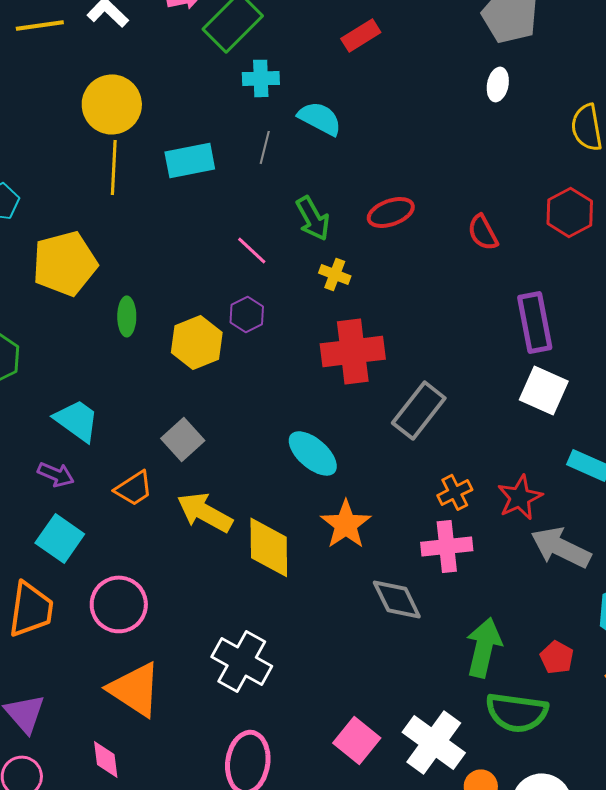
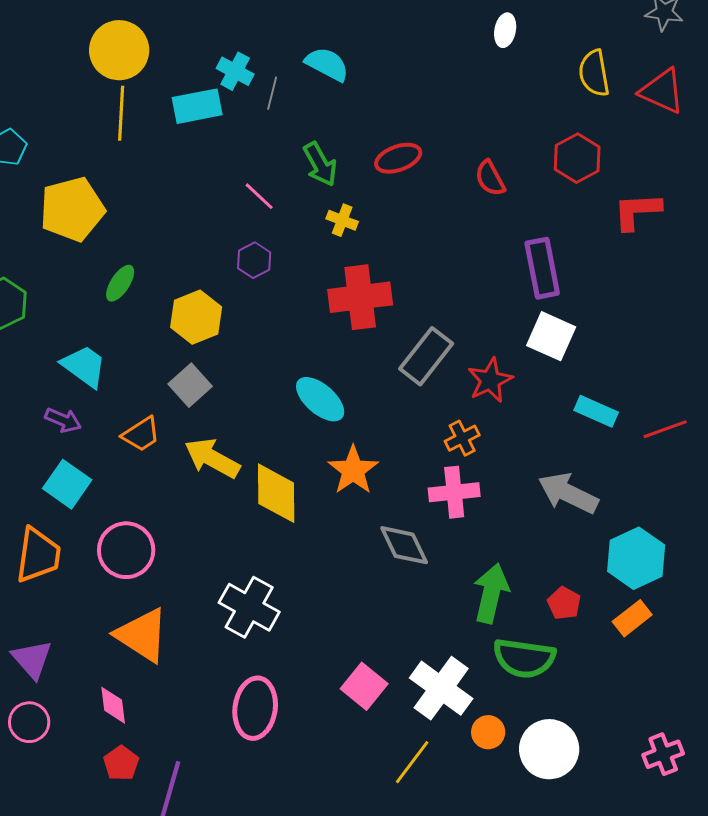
cyan cross: (261, 78) -> (235, 71), moved, turned 30
green ellipse: (127, 316) -> (120, 283), moved, turned 33
yellow hexagon: (197, 342) -> (196, 317), moved
red star: (520, 497) -> (490, 380), moved

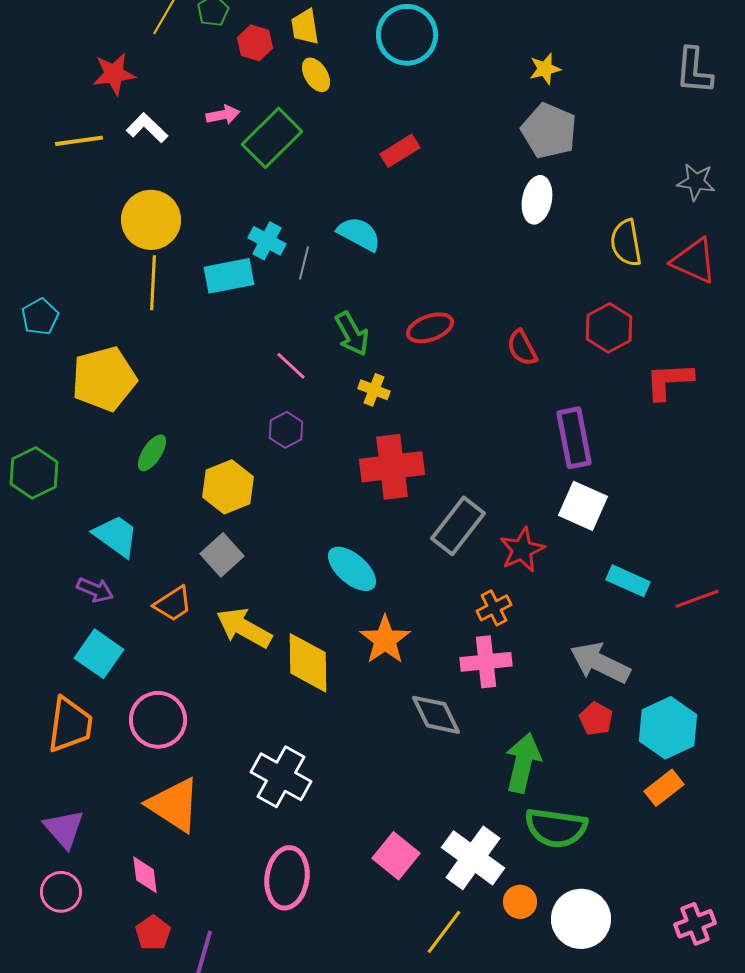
white ellipse: (505, 30) -> (537, 200), size x1.4
red pentagon: (564, 603) -> (596, 719), moved

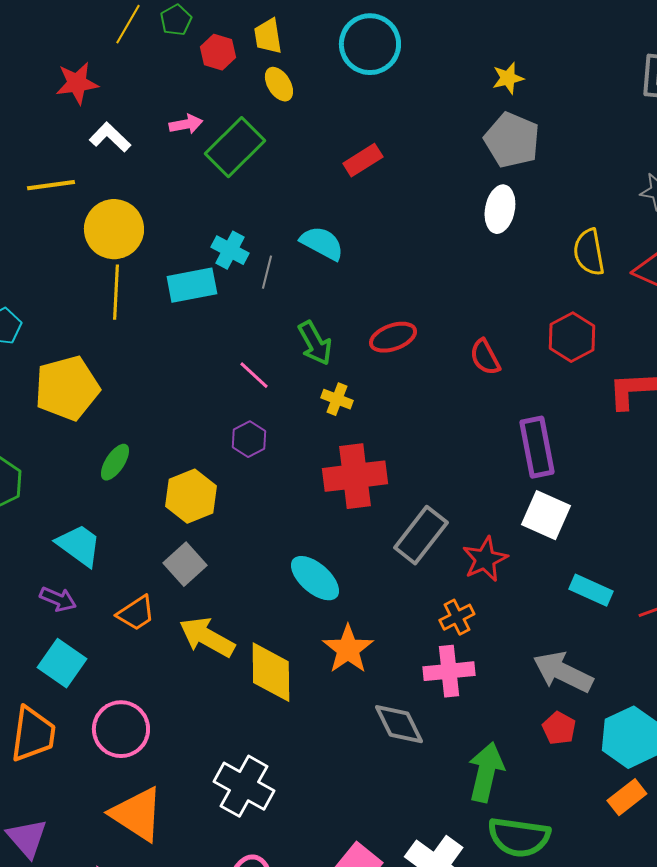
yellow line: (79, 141) -> (51, 185), moved

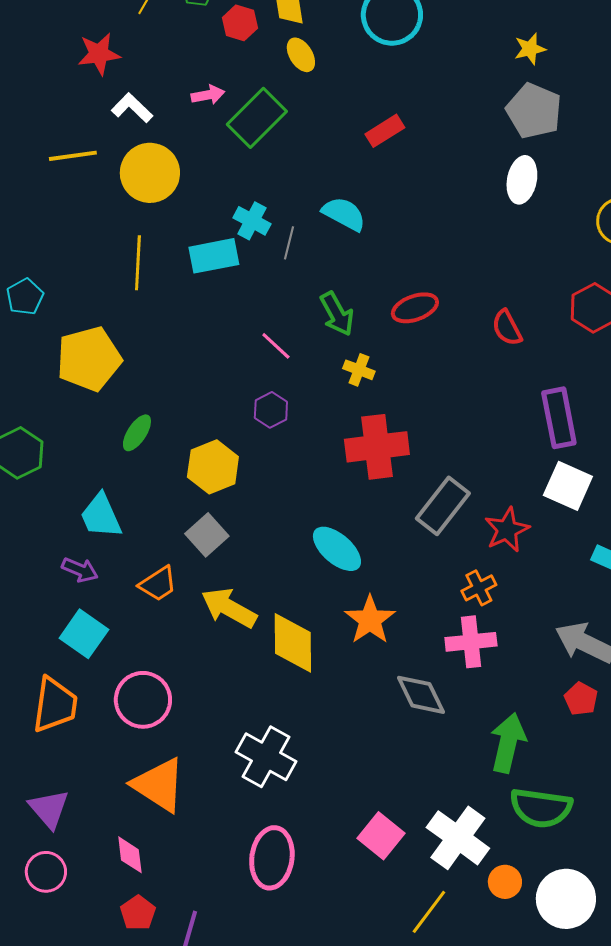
yellow circle: (114, 229) -> (150, 173), moved
cyan trapezoid: (79, 545) -> (101, 516), turned -150

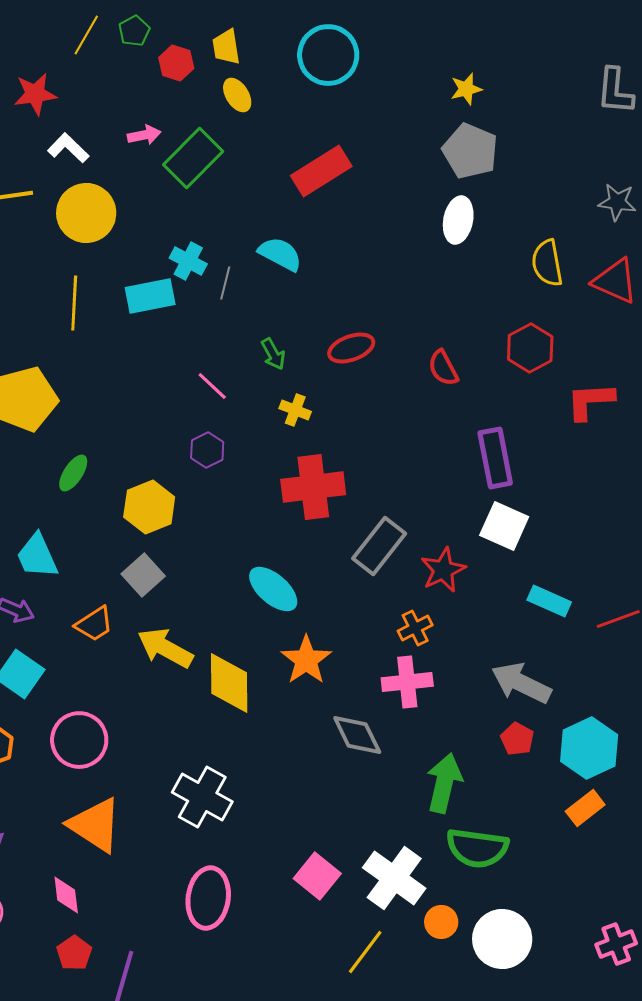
red rectangle: (385, 131) -> (321, 171), size x1.5
green arrow: (337, 314) -> (273, 354), size x0.7

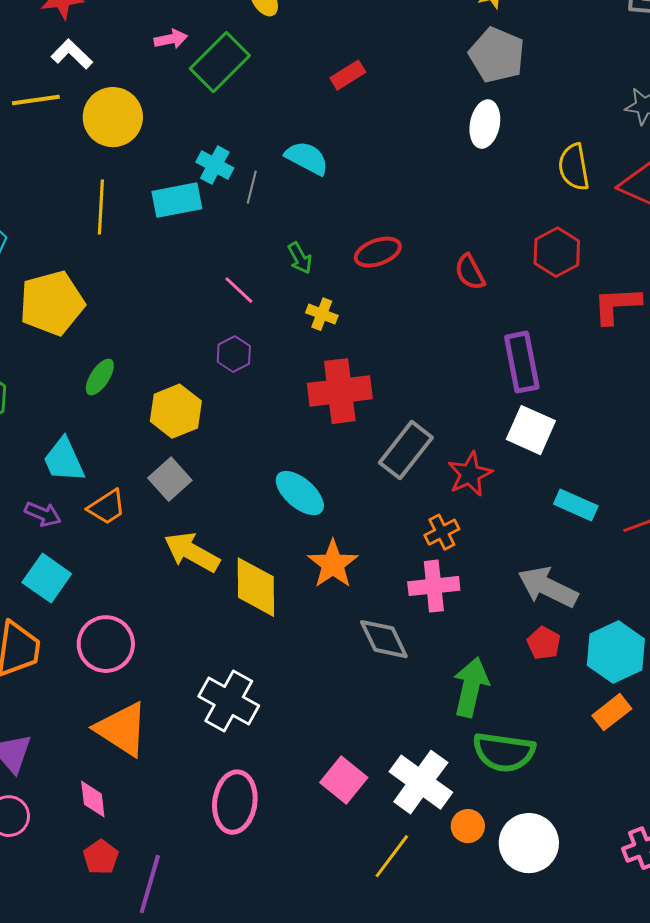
white L-shape: (68, 148) -> (72, 54), moved
red rectangle: (321, 171) -> (348, 75), size x0.6
orange trapezoid: (94, 624) -> (107, 507), moved

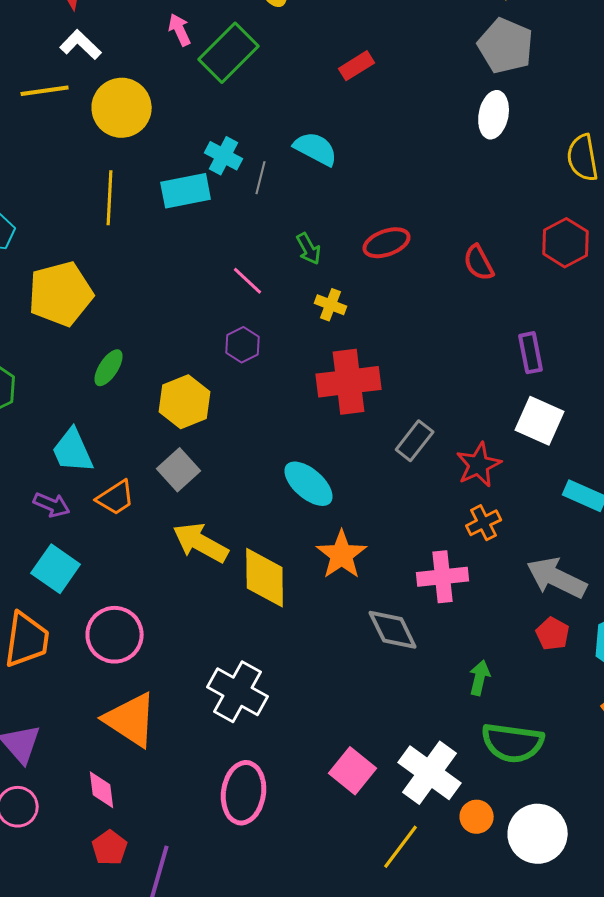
pink arrow: (171, 39) -> (180, 30), turned -104
purple rectangle: (522, 362) -> (531, 353), size x0.7
gray rectangle: (406, 450) -> (415, 441), size x0.7
orange cross: (442, 532) -> (484, 523), moved
green arrow: (471, 687) -> (480, 678), size x0.6

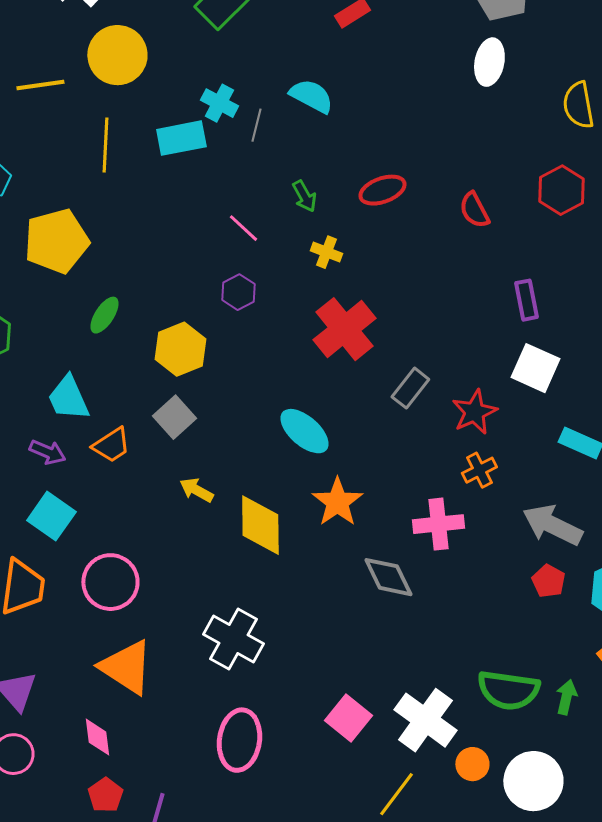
yellow line: (45, 91) -> (40, 85), moved
red cross: (349, 382) -> (344, 329), turned -32
yellow arrow: (201, 543) -> (196, 490), size x0.6
green arrow: (480, 678) -> (566, 697), moved

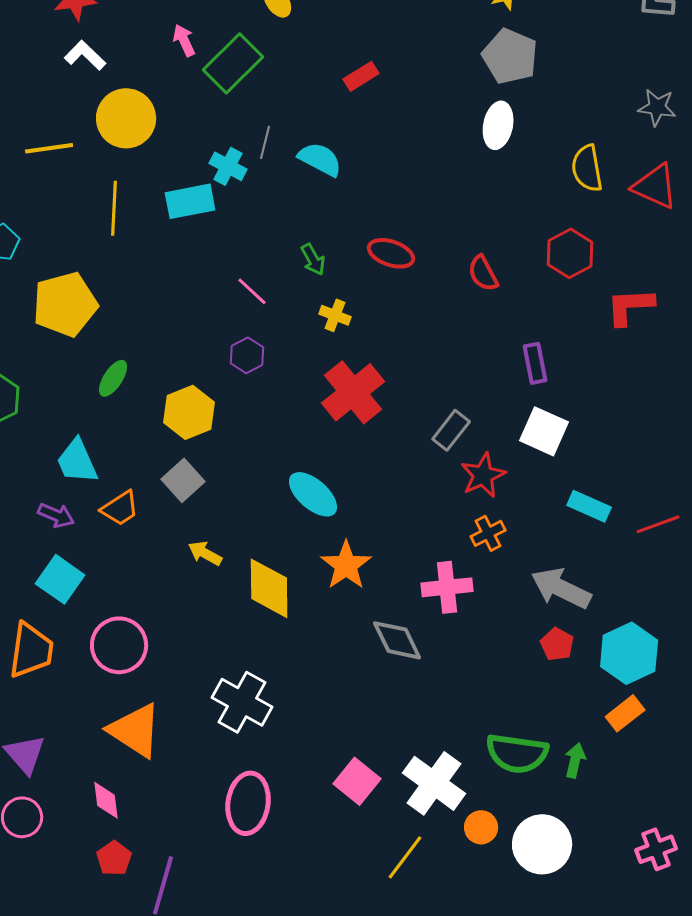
gray line: (256, 125) -> (265, 142), moved
red ellipse: (382, 190) -> (391, 253), turned 39
gray rectangle: (410, 388) -> (451, 430), moved

